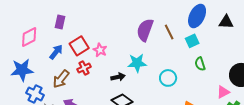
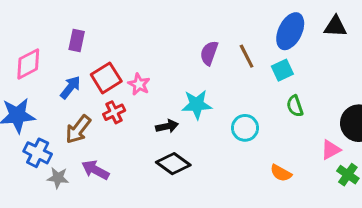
black triangle: (226, 22) -> (335, 27), moved
purple semicircle: (145, 30) -> (209, 53), size x0.7

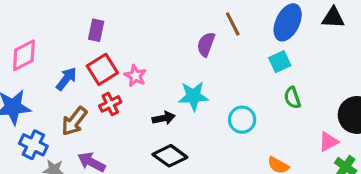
purple rectangle: (77, 41) -> (96, 30), moved
brown line: (247, 56) -> (233, 24), moved

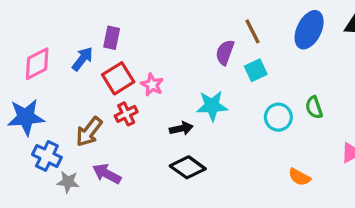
cyan square: (280, 62) -> (256, 70), moved
blue arrow: (66, 79) -> (82, 59), moved
cyan circle: (242, 120) -> (278, 117), moved

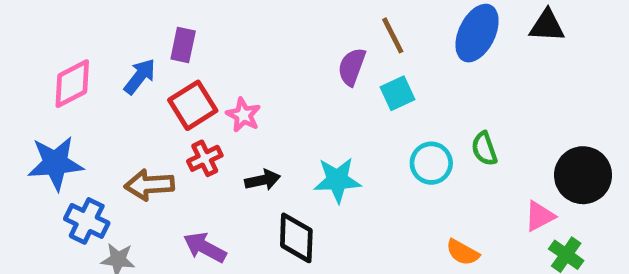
cyan star: (212, 106) -> (337, 180), moved
black arrow: (181, 128) -> (263, 180), moved
brown arrow: (89, 132) -> (149, 185), turned 48
black diamond: (188, 167) -> (296, 238), turned 56
purple arrow: (107, 174) -> (205, 247), moved

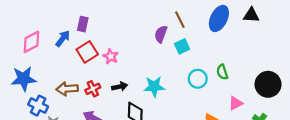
red cross: (205, 158) -> (93, 89), moved
pink triangle: (540, 216) -> (236, 103), moved

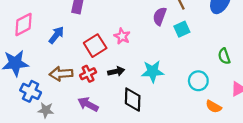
blue arrow: (63, 39) -> (56, 35), moved
red square: (87, 52) -> (95, 46), moved
pink star: (111, 56) -> (122, 36), moved
cyan circle: (198, 79) -> (198, 81), moved

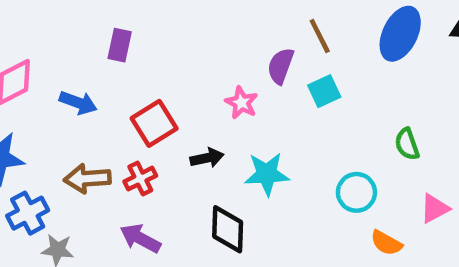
blue arrow: (56, 35) -> (78, 103), turned 72
pink star: (122, 36) -> (241, 103), moved
black arrow: (116, 71) -> (207, 158), moved
blue cross: (31, 91) -> (28, 213), turned 36

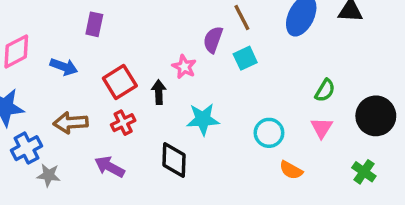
green semicircle: (407, 144) -> (325, 90), moved, turned -130
black arrow: (207, 158) -> (159, 92), moved, turned -80
red cross: (140, 179) -> (123, 123), moved
pink triangle: (435, 208) -> (322, 128), moved, turned -30

